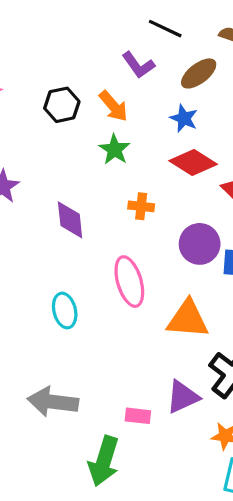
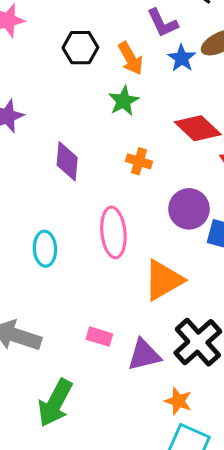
blue star: (184, 118) -> (182, 58), moved
orange triangle: (188, 319) -> (163, 280), turned -45
pink rectangle: (138, 416) -> (99, 337), moved

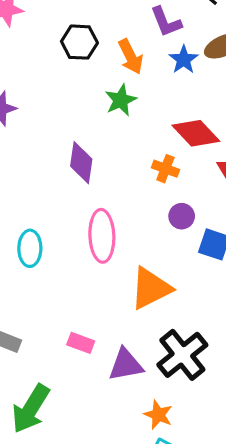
purple diamond: (67, 161) -> (81, 163), moved
orange cross: (139, 161) -> (165, 169), moved
purple circle: (189, 209) -> (182, 216), size x0.6

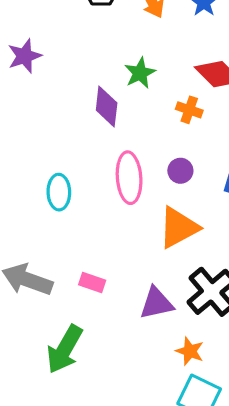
green star: (121, 100) -> (140, 73), moved
purple circle: (182, 216) -> (180, 171), moved
pink rectangle: (81, 343) -> (92, 282), moved

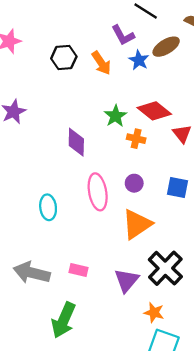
green star: (140, 73) -> (116, 116), moved
purple triangle: (156, 303) -> (126, 280), turned -32

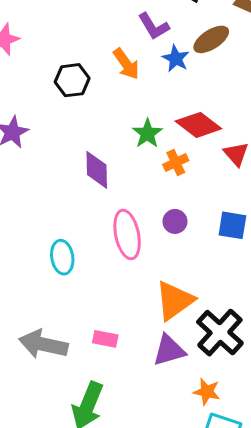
black hexagon: (64, 58) -> (72, 80), moved
orange cross: (136, 139) -> (176, 162), turned -36
orange triangle: (137, 224) -> (175, 301), moved
purple triangle: (126, 280) -> (169, 350), turned 36

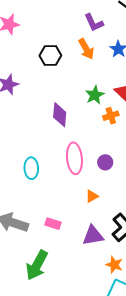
purple L-shape: (154, 26) -> (94, 23), moved
purple circle: (175, 221) -> (105, 162), moved
orange triangle: (175, 301) -> (92, 196), moved, size x0.5

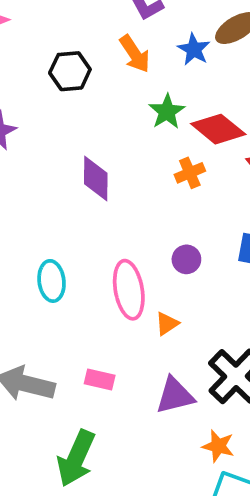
green star: (95, 95) -> (167, 112), moved
pink ellipse: (74, 158) -> (129, 290), moved

